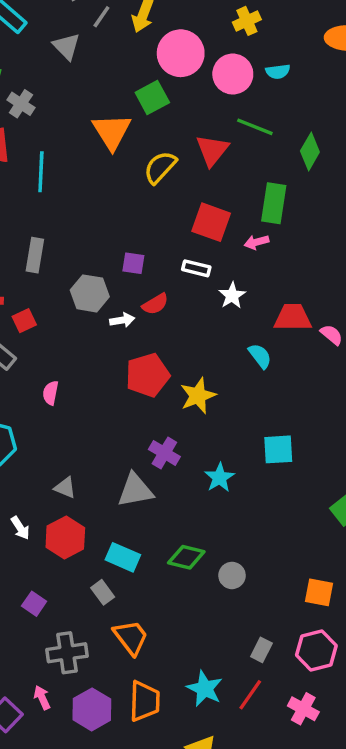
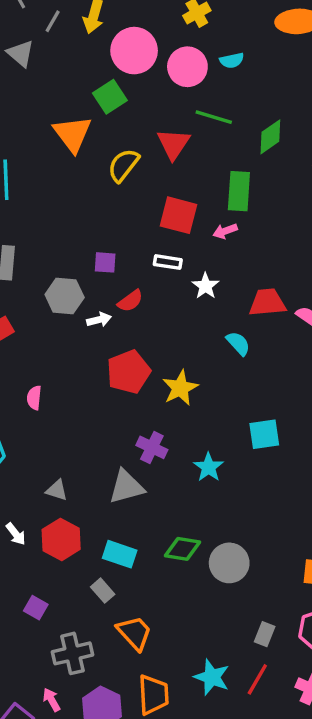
green diamond: (310, 151) -> (270, 137), turned 30
gray circle: (232, 575) -> (229, 563), size x1.5

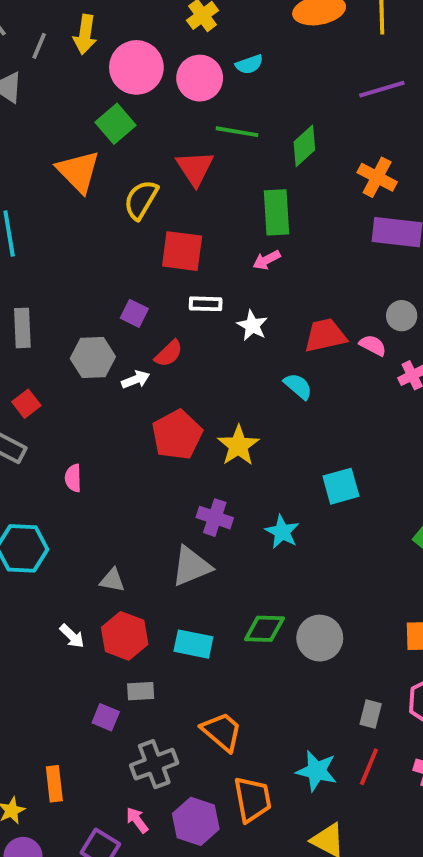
red square: (179, 215) -> (182, 251), moved
purple square: (105, 262) -> (134, 313), turned 30
gray rectangle: (103, 591) -> (141, 691), moved, turned -45

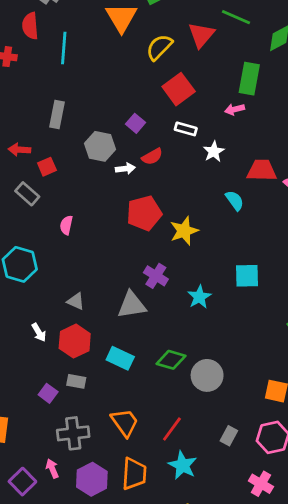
red square: (182, 251) -> (179, 89), turned 32
red line: (369, 767) -> (172, 429), moved

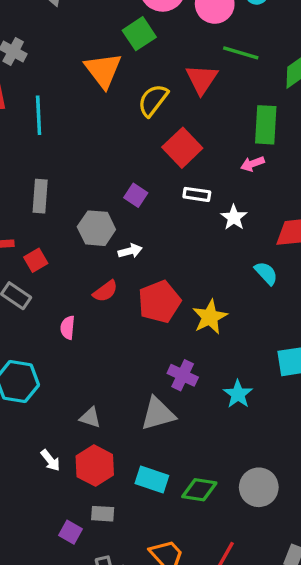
red semicircle: (152, 156) -> (105, 291), moved
green diamond: (171, 360) -> (199, 490), moved

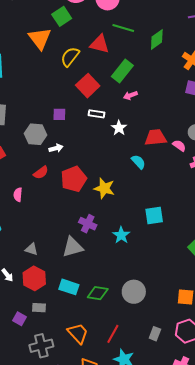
red triangle: (202, 79) -> (100, 44), turned -50
green rectangle: (266, 125) -> (122, 71), moved, turned 35
purple square: (136, 195) -> (59, 114), turned -32
yellow star: (210, 317) -> (104, 188), turned -30

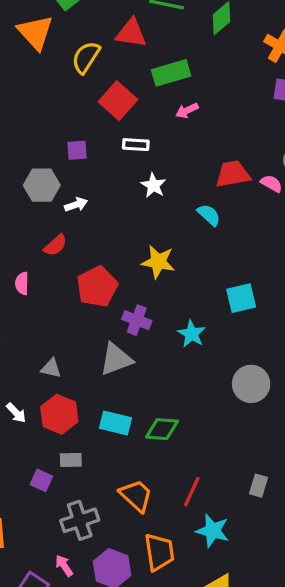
green rectangle: (122, 71) -> (171, 73), turned 40
white star: (119, 128) -> (153, 185), moved
red pentagon: (74, 179) -> (97, 287), moved
gray circle: (134, 292) -> (251, 384), moved

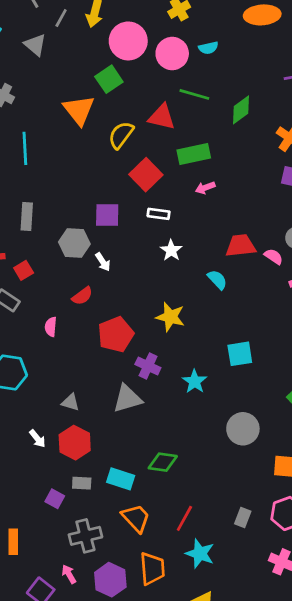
purple square: (77, 150) -> (107, 215), size x1.4
white arrow: (76, 205) -> (103, 262), turned 72
cyan rectangle: (116, 423) -> (121, 479), moved

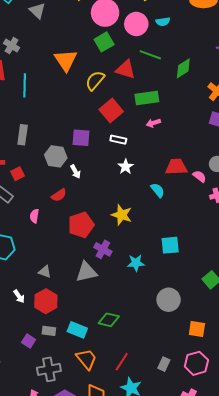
green square: (109, 79) -> (104, 42), moved
cyan star: (195, 381) -> (136, 263), turned 30

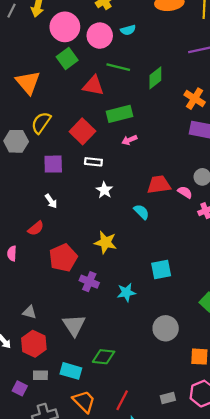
yellow semicircle: (95, 80) -> (41, 123), moved
gray hexagon: (56, 156) -> (16, 141), moved
gray triangle: (86, 272) -> (74, 325), moved, turned -45
gray rectangle: (164, 364) -> (168, 398), turned 56

